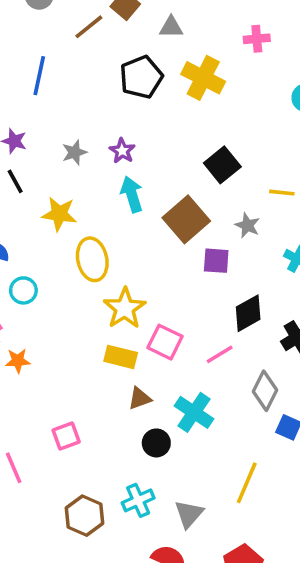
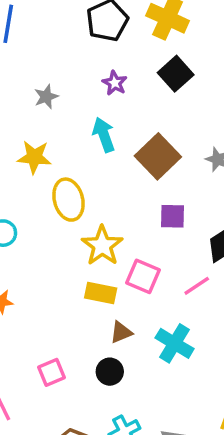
purple star: (122, 151) -> (115, 83), moved
black square: (222, 165) -> (176, 74), moved
purple square: (216, 261) -> (172, 216), moved
black circle: (156, 443) -> (110, 372), moved

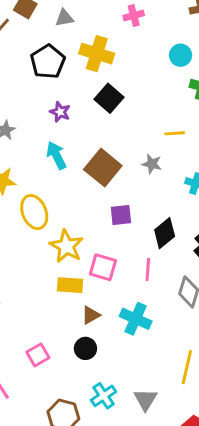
pink line: (197, 286) -> (148, 269), turned -45

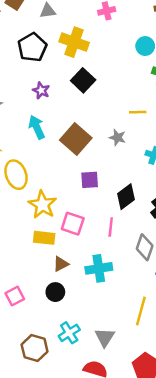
cyan cross: (136, 319) -> (99, 268), turned -35

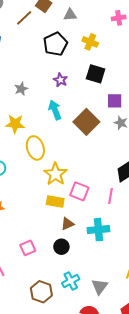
yellow cross: (74, 42) -> (90, 42), size x0.7
black square: (83, 80) -> (96, 74), turned -30
purple square: (90, 180) -> (115, 101), moved

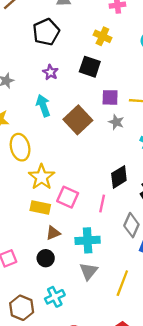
yellow cross: (90, 42) -> (102, 36), moved
gray triangle: (100, 287) -> (88, 271), moved

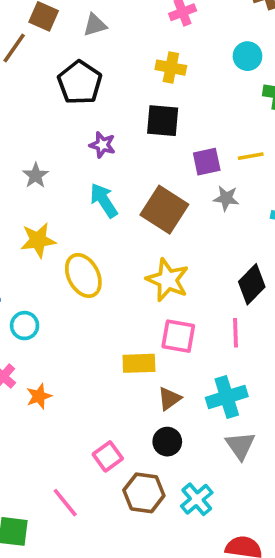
yellow star: (42, 177) -> (168, 280), moved
brown hexagon: (22, 308) -> (144, 493), moved

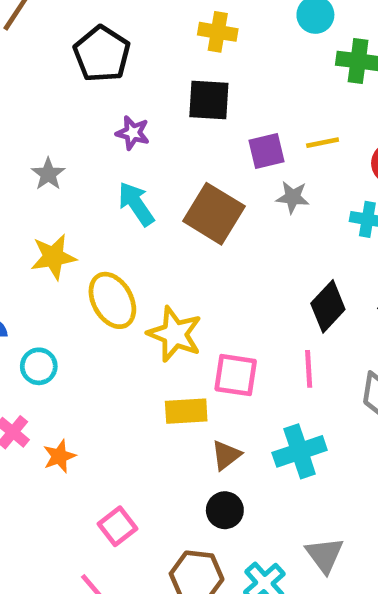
yellow star: (168, 280) -> (175, 334), moved
gray triangle: (240, 446) -> (325, 555), moved
pink square: (108, 456) -> (118, 526), moved

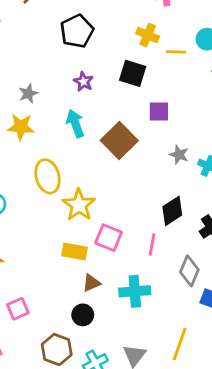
yellow line: (323, 143) -> (176, 52), moved
gray star: (293, 197) -> (179, 155), moved
yellow star: (53, 257) -> (21, 127), moved

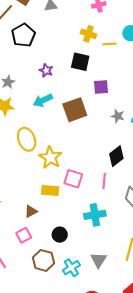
black pentagon: (77, 31) -> (23, 35), moved
cyan arrow: (75, 123) -> (43, 100), turned -90
brown square: (119, 140) -> (75, 110), turned 30
brown triangle: (91, 283) -> (31, 211), moved
pink square: (18, 309) -> (24, 235), moved

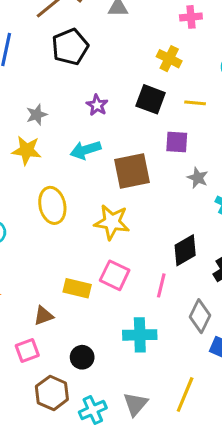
yellow line: (109, 44) -> (195, 103), moved
gray star: (118, 116) -> (198, 178), moved
yellow star: (50, 157) -> (112, 222), moved, turned -30

